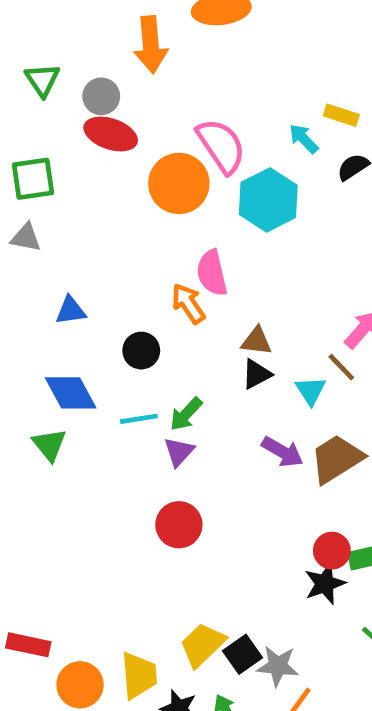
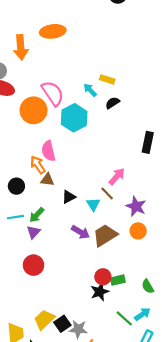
brown triangle: (257, 341) -> (47, 180), moved

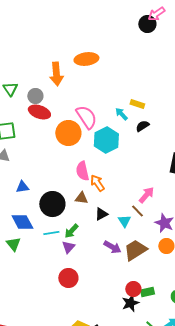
orange arrow: (38, 165) -> (97, 183), moved
black circle: (16, 186) -> (52, 204), size x1.6

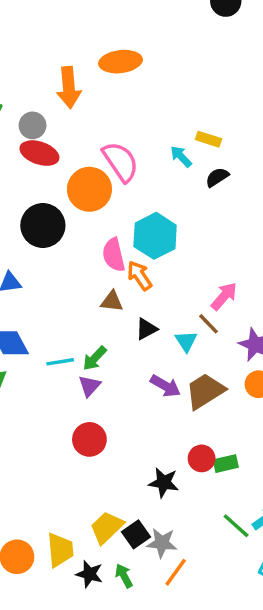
cyan hexagon: (106, 140) -> (155, 236), moved
black circle: (52, 204) -> (43, 225), moved
black star: (130, 303) -> (164, 483), moved, turned 30

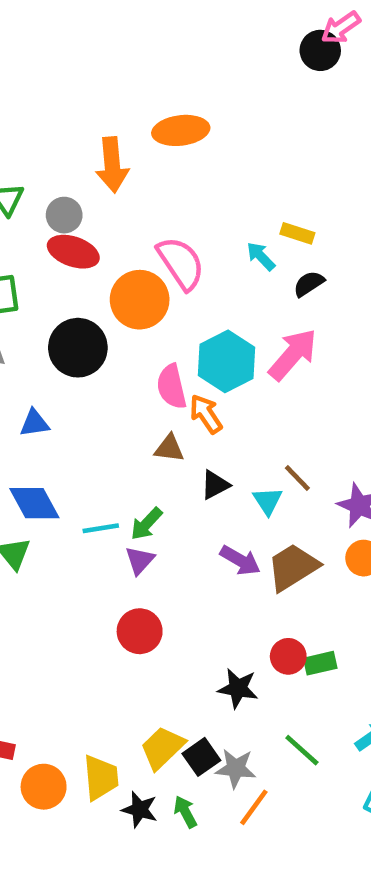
pink arrow: (224, 296) -> (293, 355), moved, size x1.4
green line: (236, 526) -> (302, 750), moved

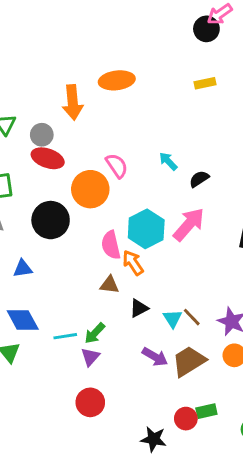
yellow rectangle: (297, 233) -> (205, 83), moved, turned -30
pink semicircle: (181, 263) -> (117, 166), size x0.7
brown line: (297, 478) -> (192, 317), moved
green rectangle: (320, 663) -> (206, 411), moved

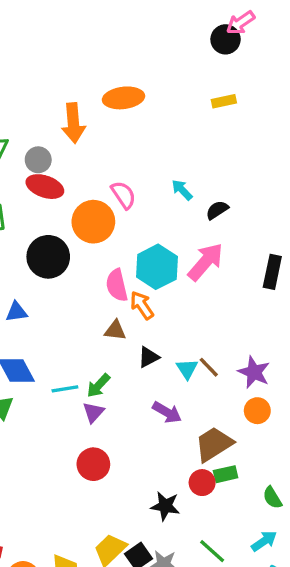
brown trapezoid: (189, 361) -> (214, 444), moved

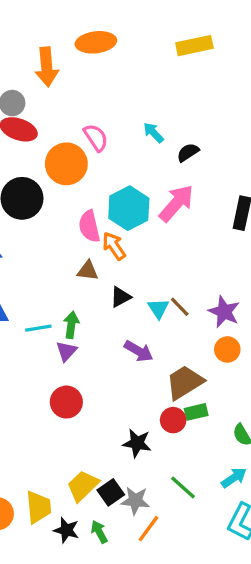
yellow rectangle: (224, 101) -> (194, 46), size x1.5
green arrow: (98, 386) -> (71, 325), turned 145

